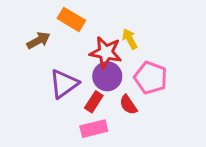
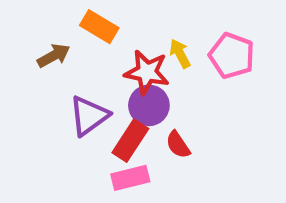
pink pentagon: (151, 78) -> (232, 56), moved
red rectangle: (94, 102) -> (130, 141), size x1.4

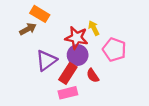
orange rectangle: (99, 27) -> (40, 14), moved
pink pentagon: (232, 56) -> (114, 50), moved

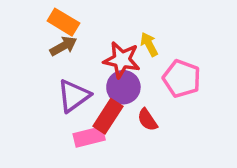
brown arrow: (28, 29) -> (63, 46), moved
pink rectangle: (68, 93) -> (89, 137), moved

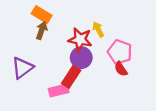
brown arrow: (63, 46) -> (42, 30), turned -42
purple triangle: (74, 96) -> (22, 68), moved
red semicircle: (147, 120) -> (121, 69), moved

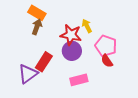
purple triangle: (22, 68) -> (28, 74), moved
red rectangle: (71, 77) -> (44, 62), moved
pink rectangle: (59, 90) -> (79, 80), moved

